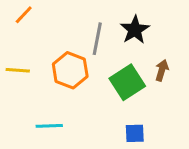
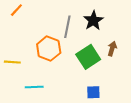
yellow line: (18, 70) -> (12, 62), moved

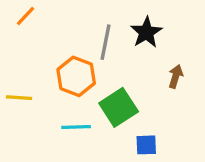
green square: (88, 57) -> (119, 107), moved
cyan line: (34, 87) -> (76, 127), moved

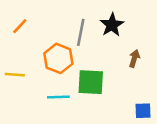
orange line: (26, 16) -> (20, 26), moved
green square: (119, 107) -> (91, 82), turned 36
blue square: (146, 145) -> (143, 111), moved

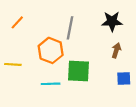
black star: (112, 25) -> (112, 21), moved, turned 30
blue square: (143, 111) -> (124, 78), moved

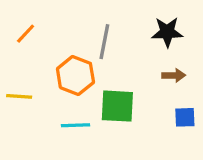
brown arrow: (116, 50) -> (174, 75), turned 72

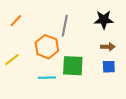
yellow line: (19, 96) -> (12, 60), turned -42
blue square: (185, 117) -> (109, 67), moved

